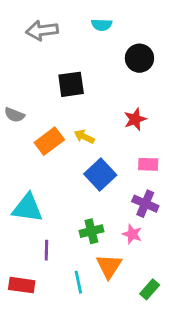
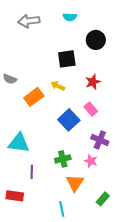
black square: (71, 84) -> (67, 59), moved
yellow arrow: (84, 137) -> (58, 86), moved
pink rectangle: (148, 164) -> (91, 109), moved, turned 48
cyan line: (78, 282) -> (62, 209), moved

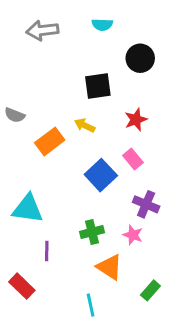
orange triangle: (75, 183) -> (110, 267), turned -30
red rectangle: (15, 196) -> (22, 286), turned 36

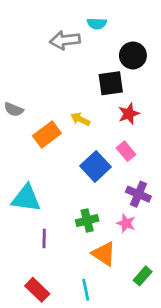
gray arrow: (42, 30) -> (65, 40), moved
black square: (98, 86) -> (111, 83), moved
red rectangle: (22, 286) -> (37, 290), moved

